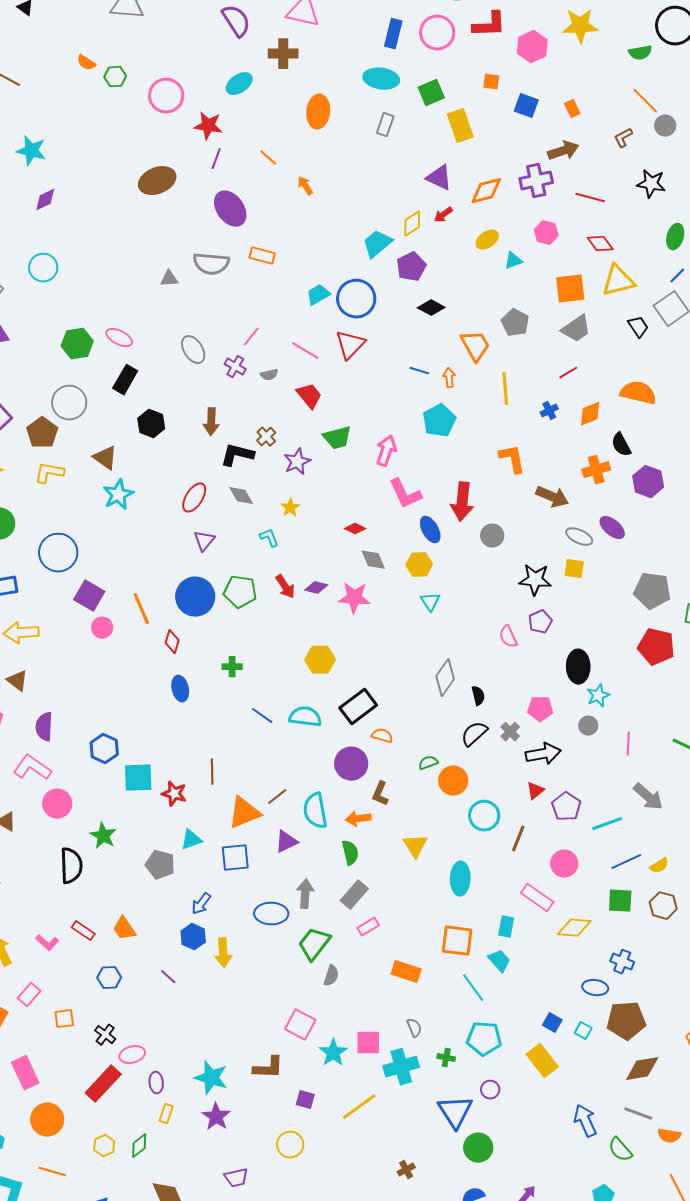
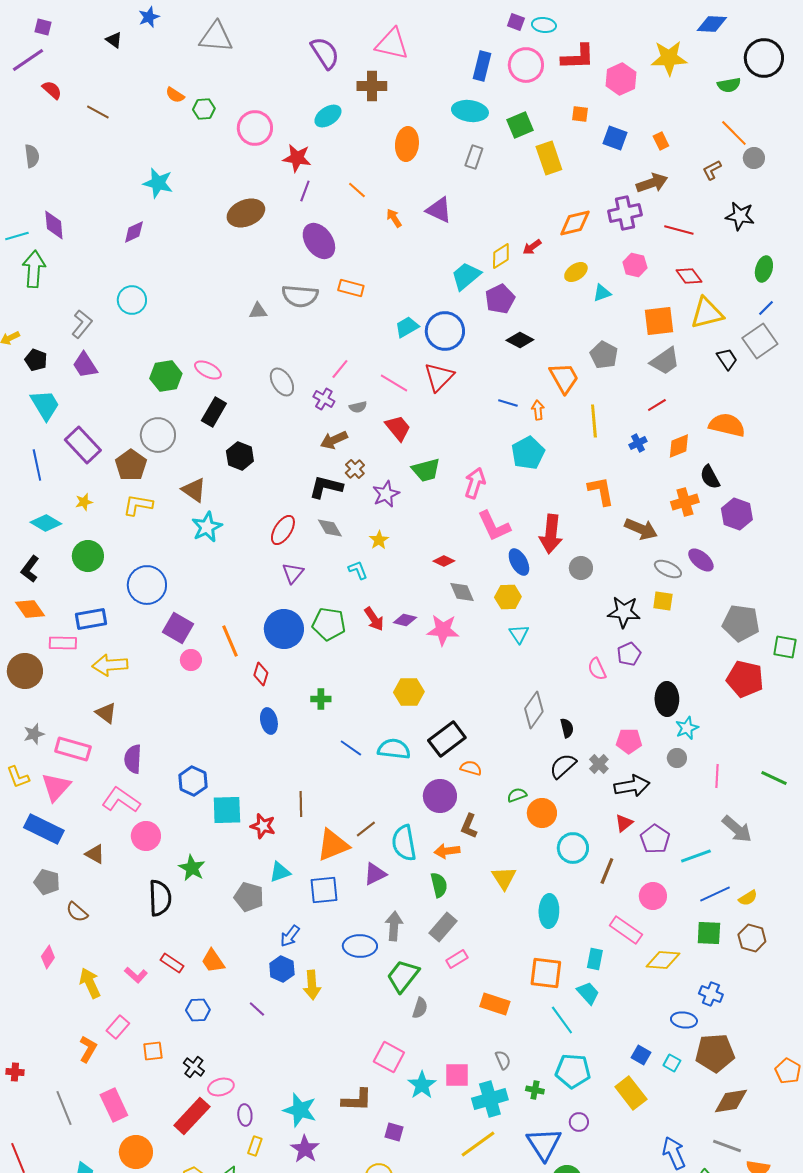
cyan star: (31, 151) -> (158, 183), moved
purple triangle: (439, 178) -> (439, 210), moved
brown arrow: (211, 422) -> (334, 440), moved, turned 64
yellow line: (359, 1107) -> (478, 1144), moved

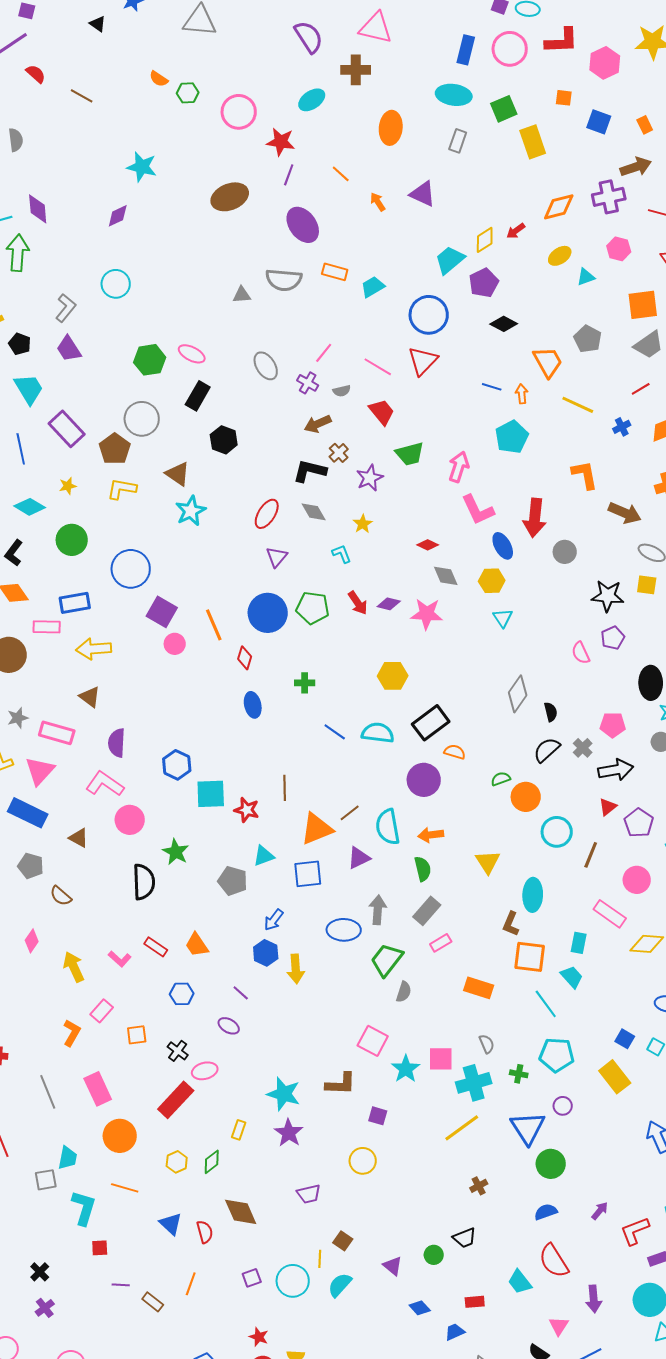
cyan trapezoid: (407, 327) -> (373, 287), moved
yellow line: (594, 421) -> (578, 405), turned -60
brown L-shape: (469, 826) -> (511, 924), moved
purple ellipse: (245, 1115) -> (229, 1026), moved, turned -55

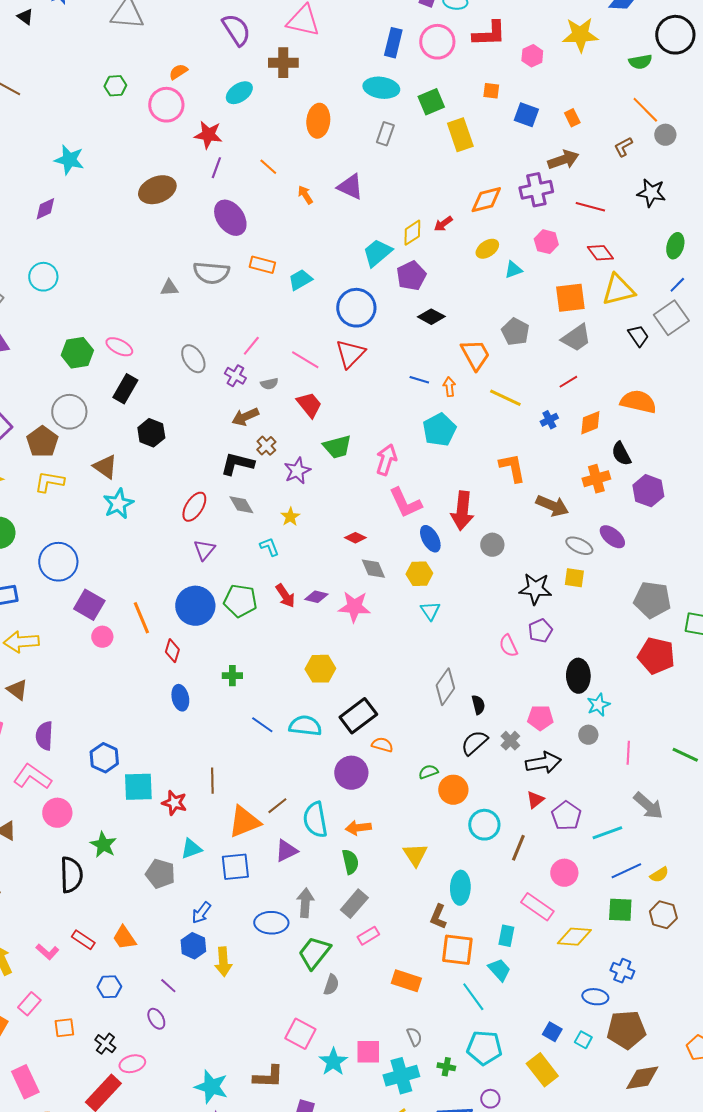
pink hexagon: (605, 63) -> (532, 56), size x0.7
orange semicircle: (159, 79) -> (178, 72), moved, turned 114
purple ellipse: (229, 1026) -> (156, 1019), turned 30

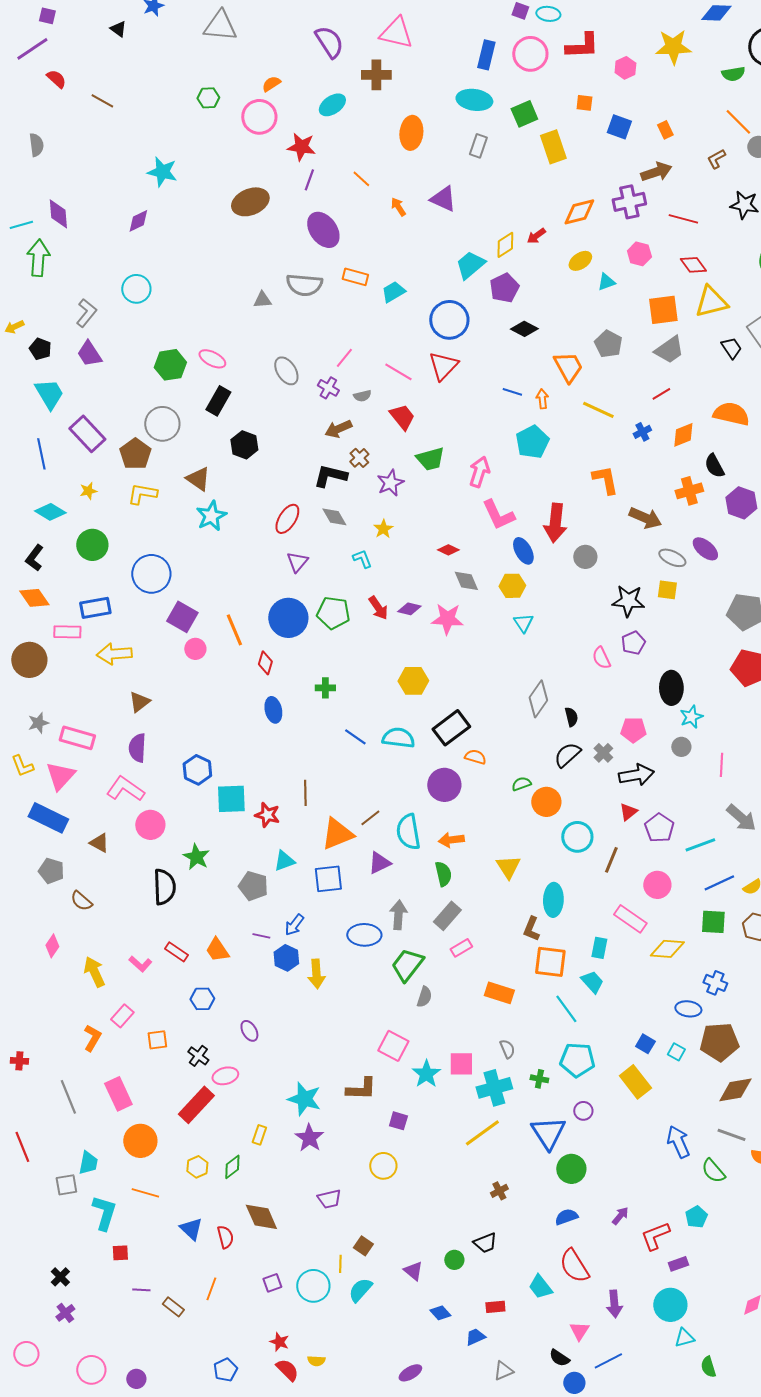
brown triangle: (17, 690) -> (139, 702), moved, turned 45
purple line: (168, 986) -> (261, 936), moved, turned -30

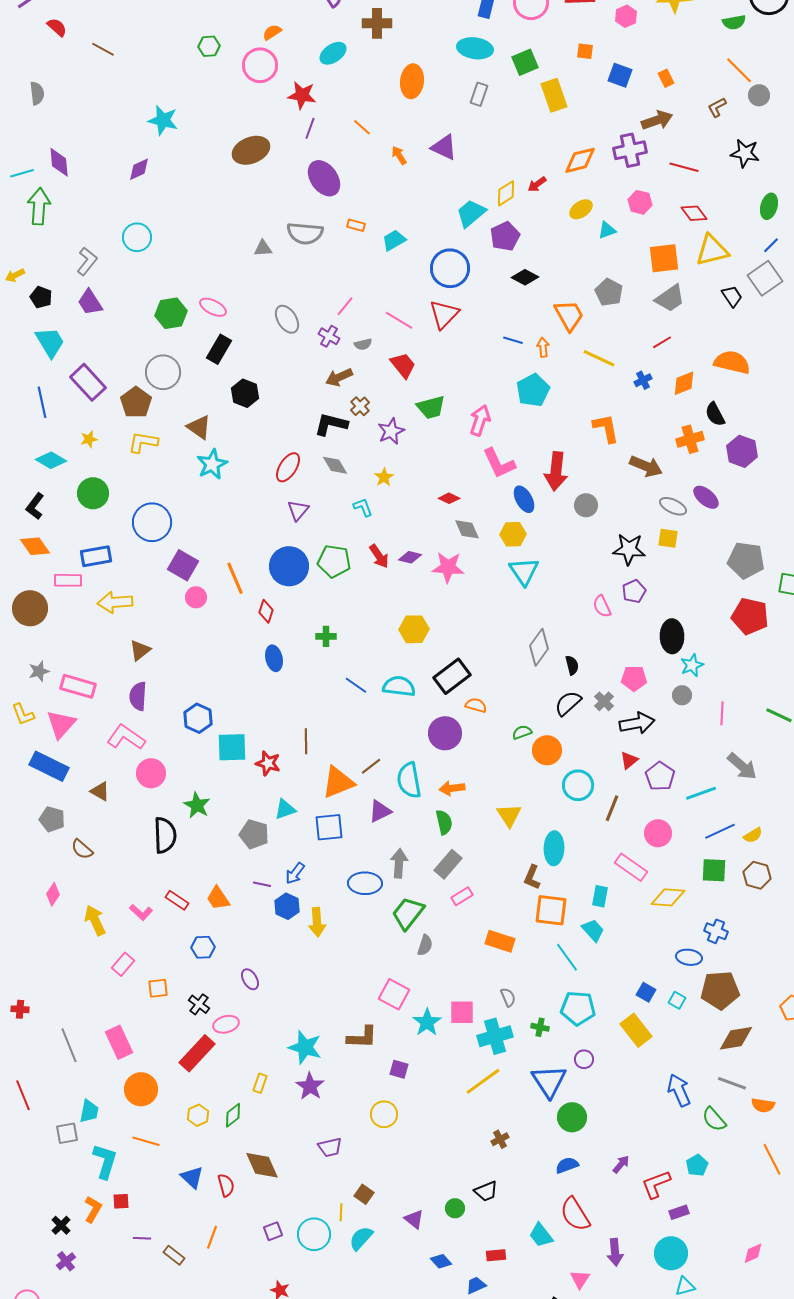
orange rectangle: (355, 277) -> (356, 225), size x0.7
cyan triangle: (523, 623) -> (524, 571), size x1.5
orange L-shape: (92, 1038) -> (93, 1209), moved

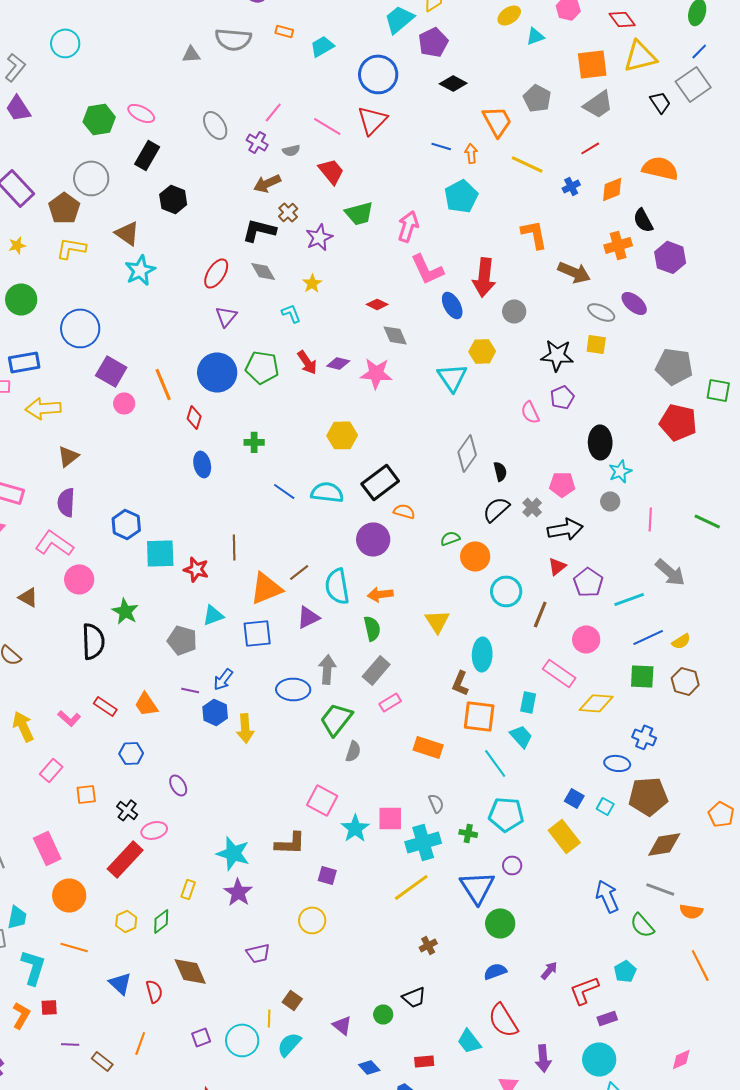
yellow hexagon: (513, 534) -> (482, 351), moved

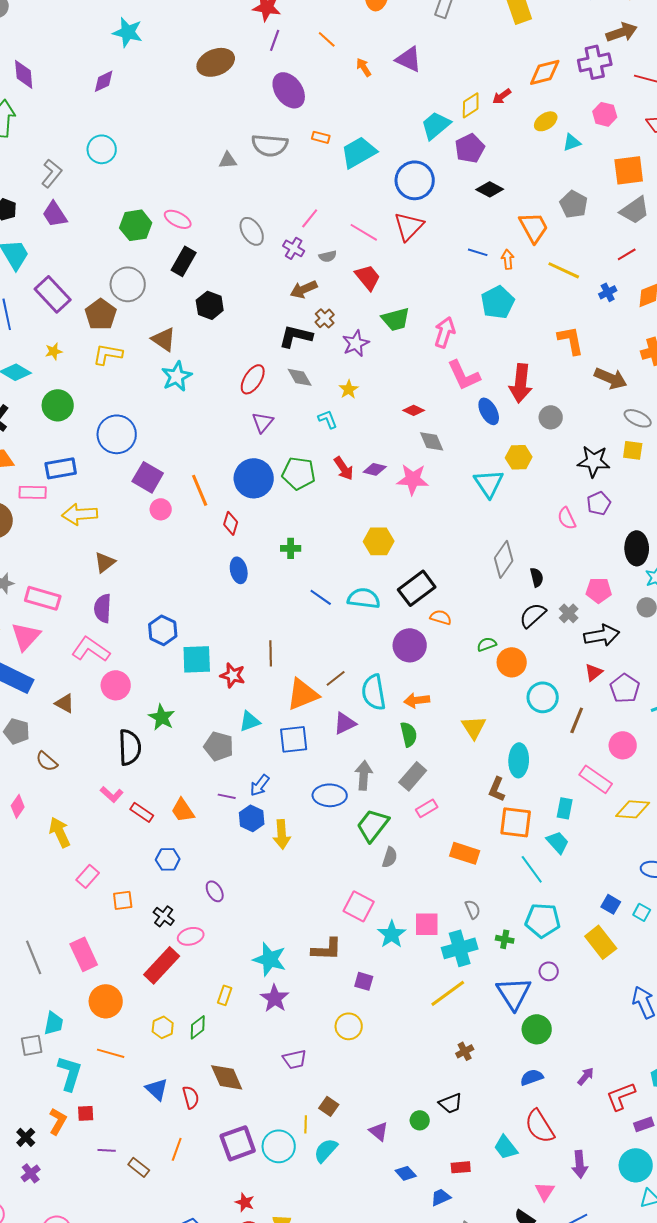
cyan trapezoid: (322, 46) -> (359, 152), size x1.5
pink L-shape: (69, 718) -> (112, 794), moved
purple square: (201, 1037) -> (238, 1143), size x1.8

